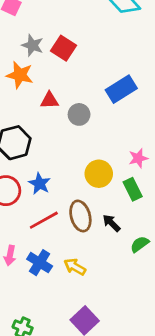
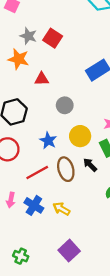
gray circle: (79, 114) -> (65, 105), moved
blue star: (40, 184) -> (48, 141), moved
black arrow: (111, 223) -> (90, 165), moved

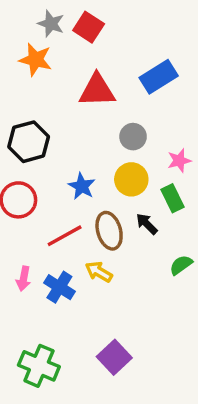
red triangle: (42, 79) -> (97, 90), moved, size x1.6
gray circle: (65, 105) -> (133, 137), moved
yellow arrow: (61, 209) -> (99, 272), moved
green cross: (21, 256) -> (39, 366), size x1.6

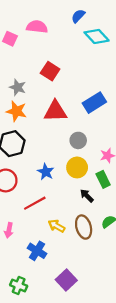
gray star: (51, 24) -> (18, 87), moved
orange star: (36, 60) -> (16, 111), moved
brown ellipse: (109, 231) -> (84, 227), moved
blue cross: (59, 287) -> (37, 251), moved
green cross: (39, 366) -> (19, 285), size x0.7

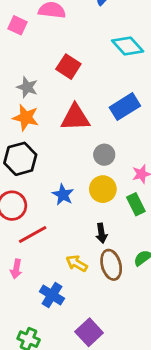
cyan diamond: (97, 36) -> (128, 46), moved
black arrow: (87, 196) -> (101, 233), moved, turned -144
red line: (35, 203) -> (33, 235), moved

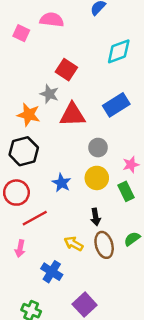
cyan diamond: (128, 46) -> (119, 51), turned -68
gray star: (27, 87) -> (49, 94), moved

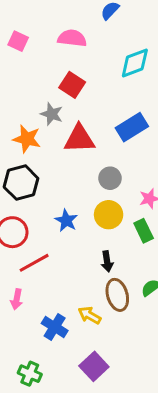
pink semicircle: (52, 20) -> (72, 38), moved
yellow arrow: (74, 244) -> (90, 315), moved

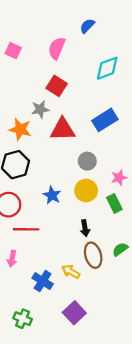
pink semicircle: (72, 38) -> (57, 48), turned -75
gray star: (52, 114) -> (40, 109), turned -30
red line: (34, 263) -> (26, 229), turned 30

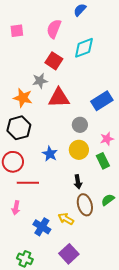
pink square: (13, 51) -> (17, 31), turned -32
cyan diamond: (107, 68) -> (84, 48), moved
blue rectangle: (105, 120) -> (102, 101), moved

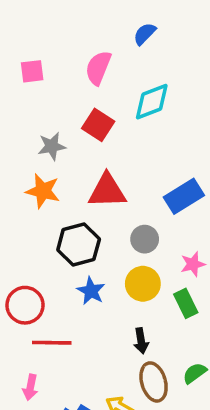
gray star: (40, 81) -> (52, 146), moved
black hexagon: (19, 128) -> (79, 244), moved

